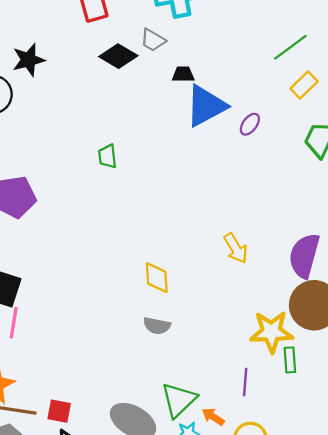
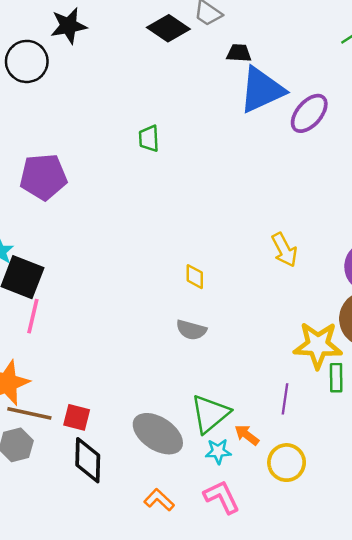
purple ellipse: (250, 124) -> (309, 113), size x1.6
yellow diamond: (157, 278) -> (195, 277), size x0.7

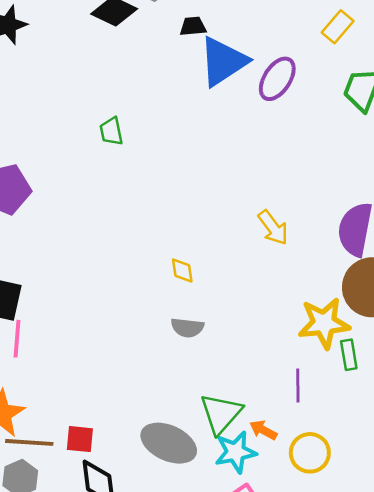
cyan star: (218, 451) -> (236, 452), size x1.5

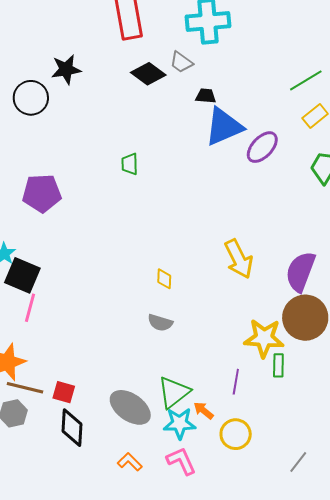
yellow arrow: (273, 228) -> (239, 259), size x1.4

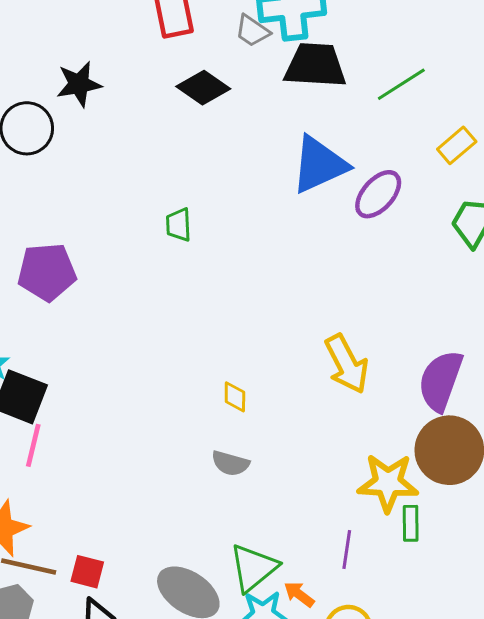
gray trapezoid: (181, 62) -> (252, 31), moved
green line: (306, 80) -> (401, 84), moved
black trapezoid: (206, 96) -> (315, 65), moved, size x2.0

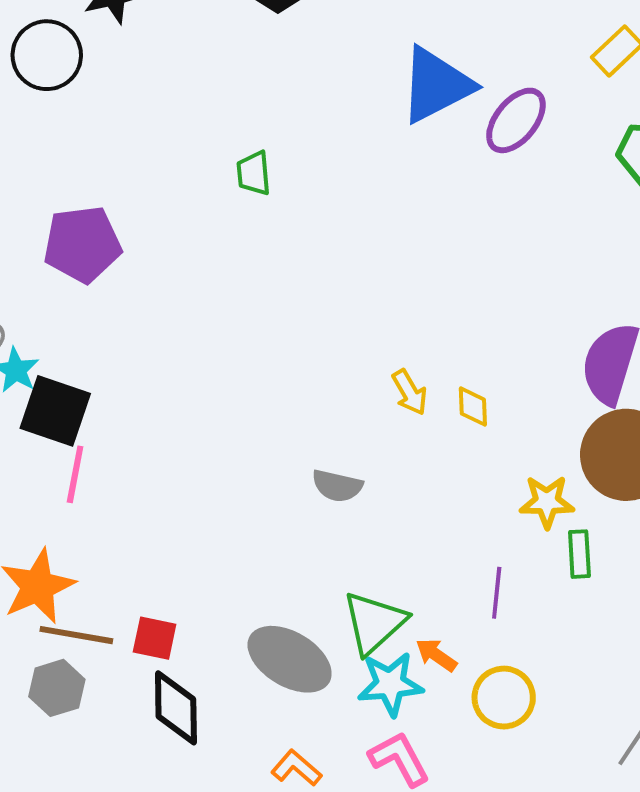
yellow arrow: (347, 364) -> (410, 392), moved, size x0.6
yellow diamond: (235, 397) -> (473, 407), moved
yellow star: (388, 483) -> (547, 502), size x0.7

